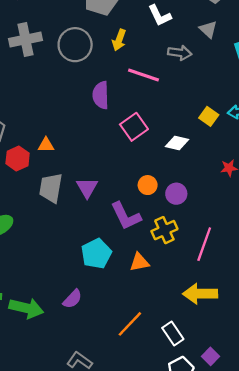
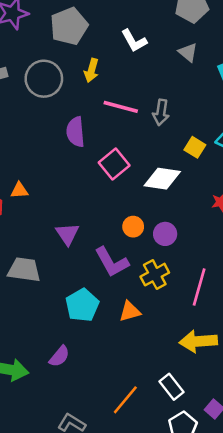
gray arrow: (180, 53) -> (161, 112), moved, turned 95
white diamond: (177, 143) -> (162, 179), size x1.4
gray trapezoid: (51, 188) -> (24, 270), moved, turned 92
orange line: (130, 324) -> (125, 400), moved

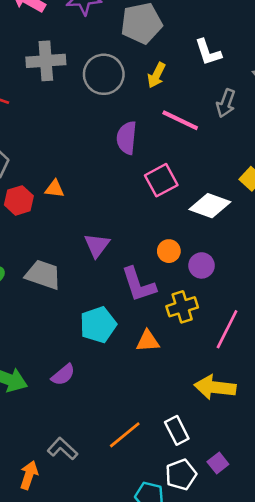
gray arrow: (161, 112) -> (226, 103), moved

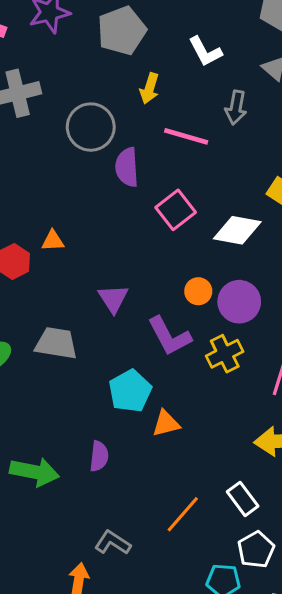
gray circle: (104, 74) -> (91, 127), moved
purple circle: (202, 265) -> (239, 302), size x1.4
orange triangle: (148, 341) -> (166, 423), moved
purple semicircle: (63, 375) -> (99, 456), turned -35

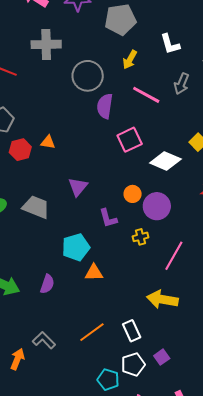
purple L-shape: (169, 336) -> (108, 218), size x0.7
yellow cross: (225, 354) -> (140, 237), size x0.7

